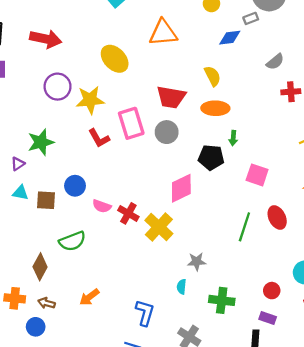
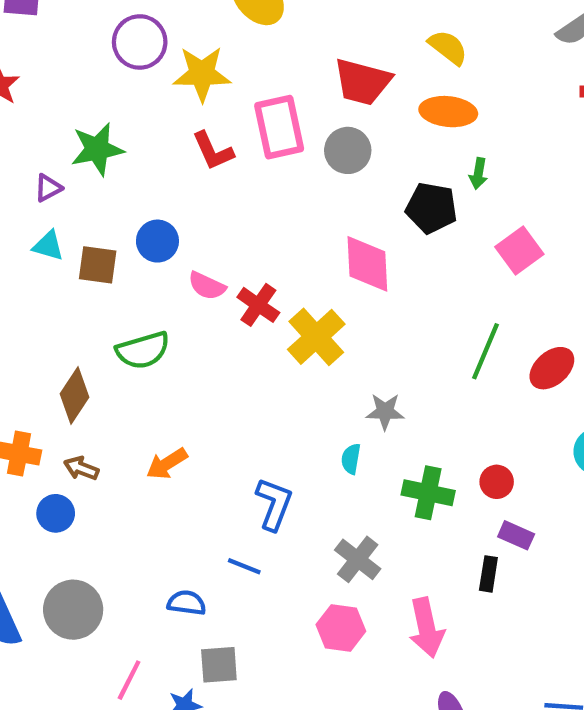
yellow semicircle: (213, 76) -> (448, 47), turned -30
pink square: (257, 175) -> (519, 250), turned 30
pink diamond: (181, 188) -> (367, 264), turned -72
red ellipse: (277, 218) -> (552, 368), moved, turned 70
red circle: (272, 291) -> (497, 482), moved

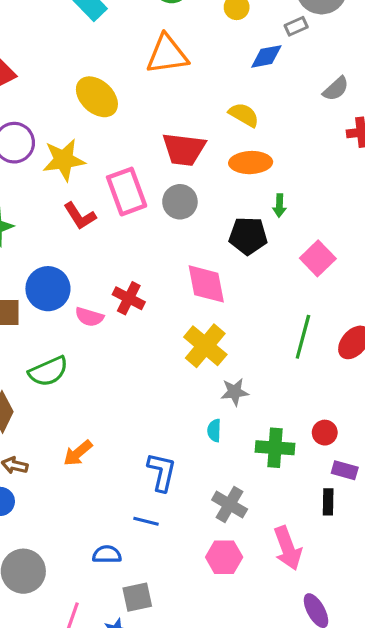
blue circle: (157, 241) -> (48, 289), size x1.4
red cross: (258, 305) -> (129, 298), moved
yellow cross: (316, 337) -> (205, 346), moved

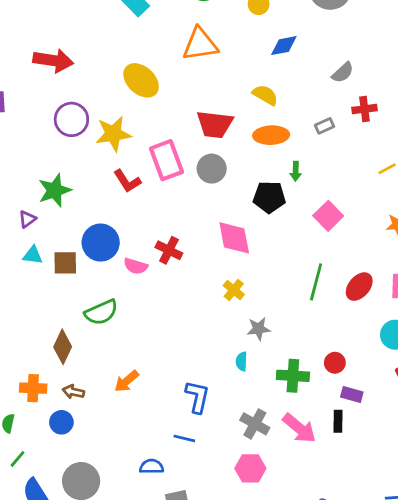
gray rectangle: (296, 26) -> (325, 126), moved
yellow cross: (205, 346) -> (234, 290), size x0.6
pink arrow: (288, 548) -> (299, 428), moved, turned -30

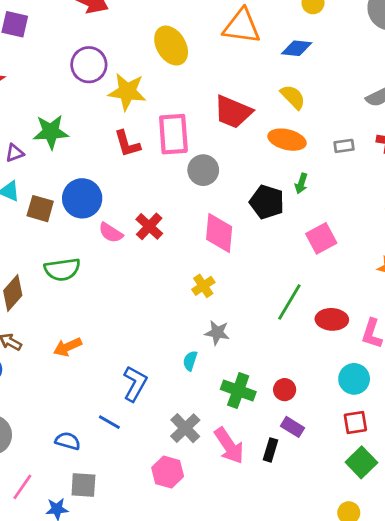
blue diamond: (284, 46) -> (297, 48), moved
gray circle: (212, 169) -> (203, 170), moved
red ellipse: (359, 287) -> (332, 319), turned 36

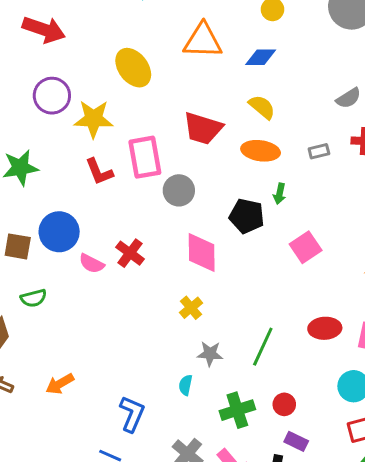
green semicircle: (62, 269) -> (34, 298), moved, size x0.7
green line: (289, 302) -> (263, 347), moved
green cross: (238, 391) -> (237, 410), turned -32

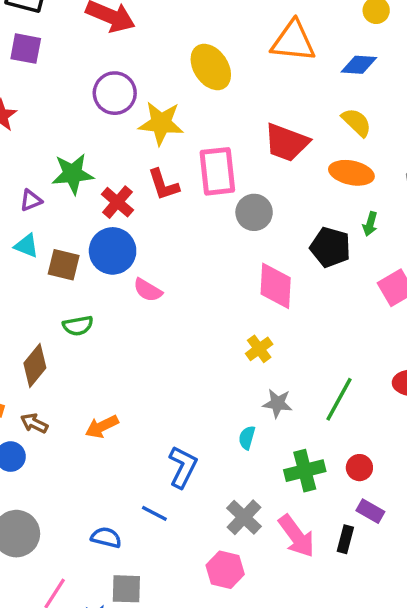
red cross: (130, 253) -> (117, 202), moved

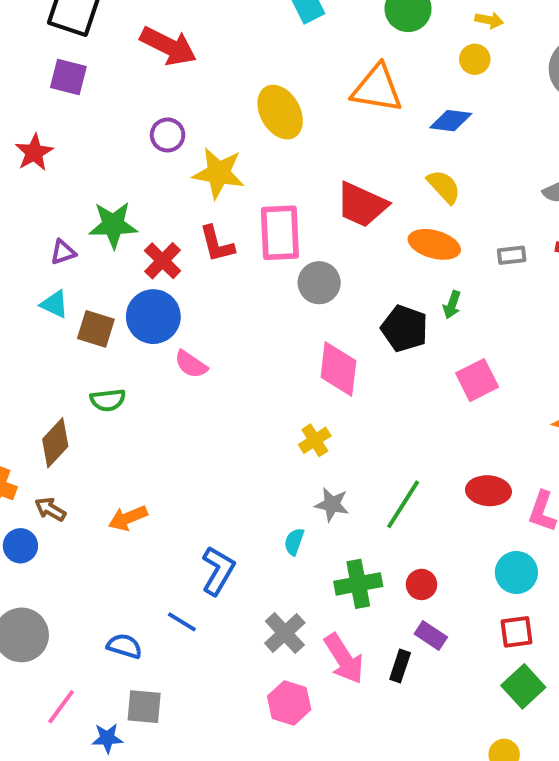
purple circle: (115, 93) -> (168, 135), size x0.7
pink hexagon: (225, 570) -> (289, 703), moved

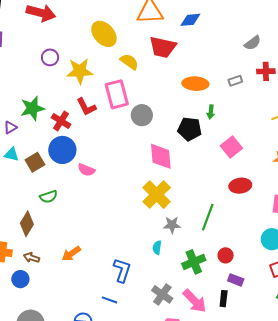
yellow semicircle: (444, 187) -> (129, 62), moved
red trapezoid: (362, 205) -> (163, 47), moved
brown square: (96, 329) -> (35, 162), turned -36
yellow cross: (315, 440) -> (157, 195), size x1.8
red ellipse: (488, 491) -> (240, 186), moved

